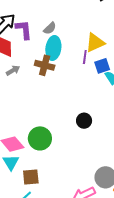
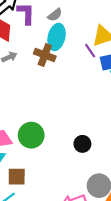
purple line: (85, 57) -> (90, 51), turned -48
black circle: (84, 121) -> (82, 144), moved

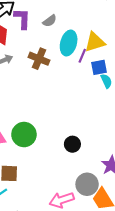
cyan ellipse: (57, 37) -> (69, 43), moved
purple line: (90, 51) -> (82, 56), turned 56

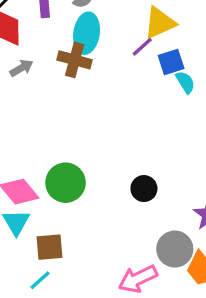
cyan ellipse: (69, 43) -> (87, 33), moved
purple line: (82, 56) -> (142, 47), turned 32

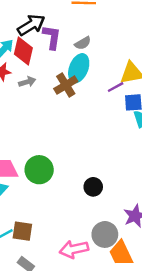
brown cross: (75, 60) -> (66, 85), turned 30
brown square: (50, 247) -> (22, 231), moved

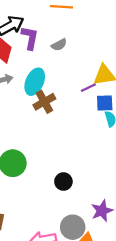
cyan ellipse: (79, 68) -> (35, 82), moved
brown cross: (66, 85) -> (44, 102), moved

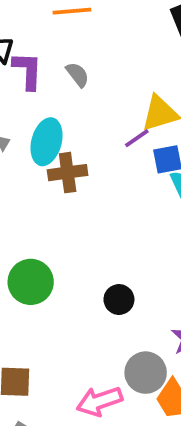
gray semicircle: (59, 45) -> (77, 75), turned -91
brown cross: (44, 102) -> (68, 173), turned 30

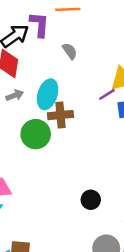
purple L-shape: (28, 71) -> (39, 24), moved
green circle: (31, 282) -> (36, 134), moved

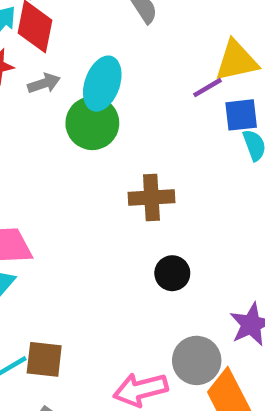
brown cross: (61, 115) -> (151, 197), moved
green circle: (36, 134) -> (92, 123), moved

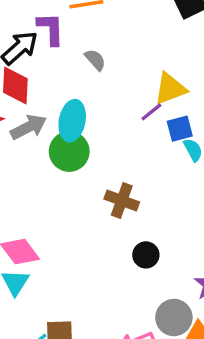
gray arrow: (44, 83) -> (28, 127), size x1.5
brown cross: (151, 197) -> (122, 201), turned 32

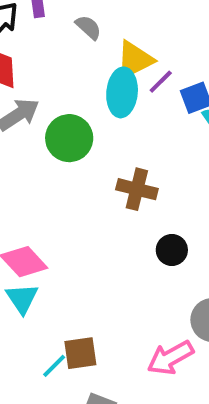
yellow triangle: (170, 89) -> (135, 60), moved
cyan ellipse: (72, 121) -> (122, 92), moved

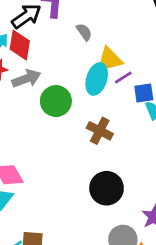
brown cross: (137, 189) -> (100, 131), moved
black circle: (172, 250) -> (107, 188), size x1.6

